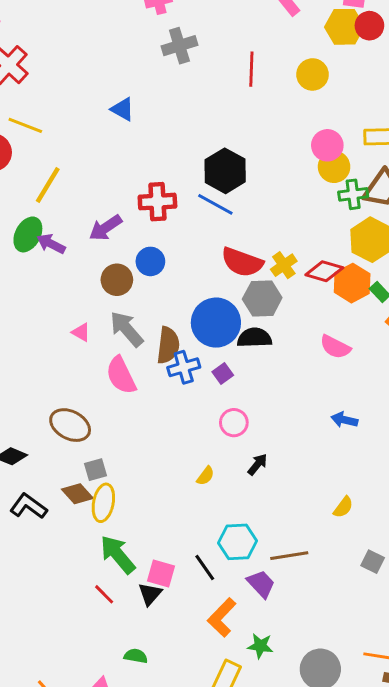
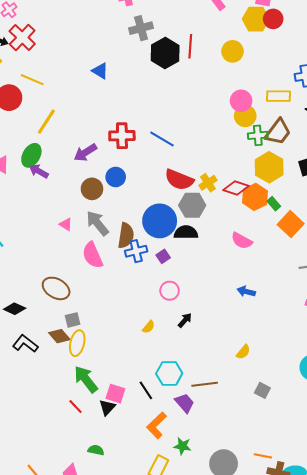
black hexagon: (225, 171) -> (165, 53), moved
purple arrow: (51, 244) -> (39, 171), moved

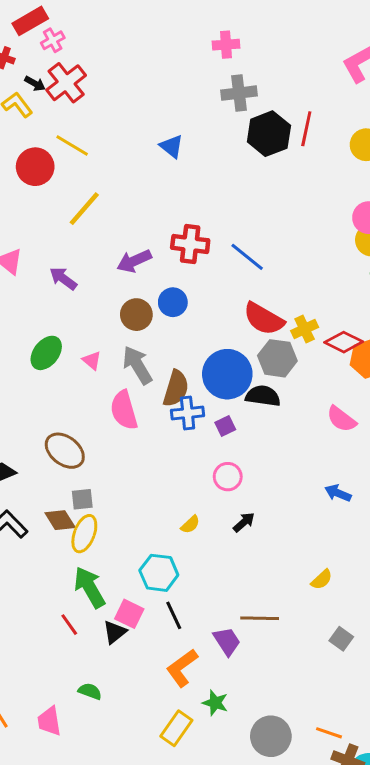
green ellipse: (31, 155) -> (46, 353), moved
cyan hexagon: (169, 373) -> (159, 573), moved

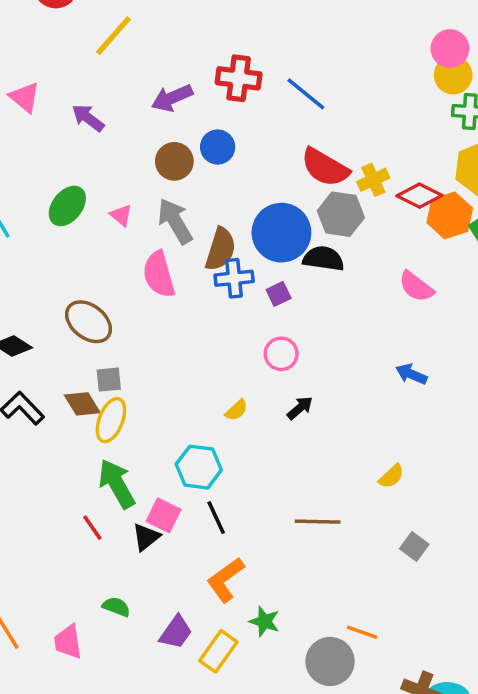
purple trapezoid: (227, 641) -> (176, 632), moved, turned 68
orange line: (329, 733) -> (362, 632), moved

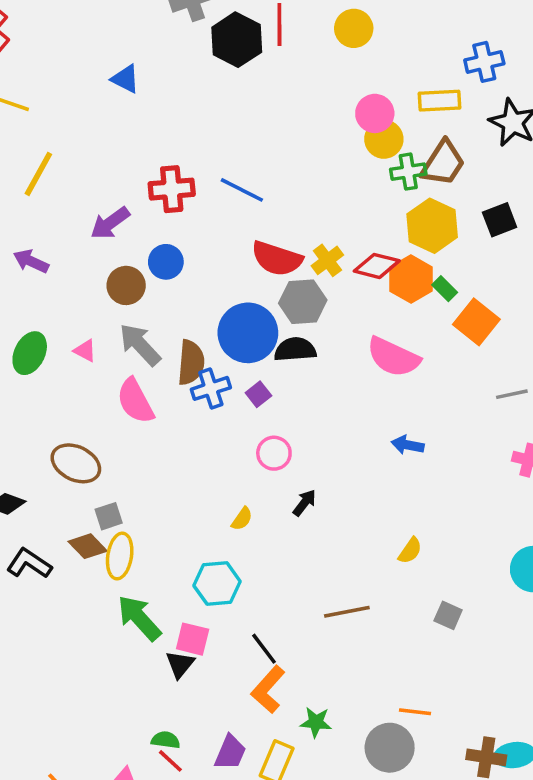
pink semicircle: (416, 287) -> (393, 357), size x1.4
black line: (216, 518) -> (264, 649), moved
red line: (92, 528) -> (170, 761), moved

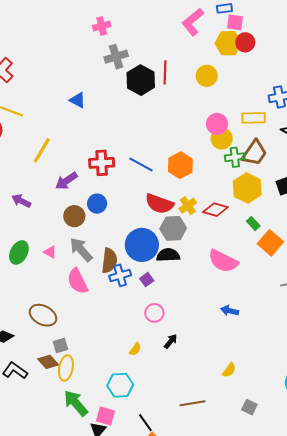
yellow line: (38, 174) -> (42, 150), moved
orange hexagon: (411, 279) -> (180, 165), moved

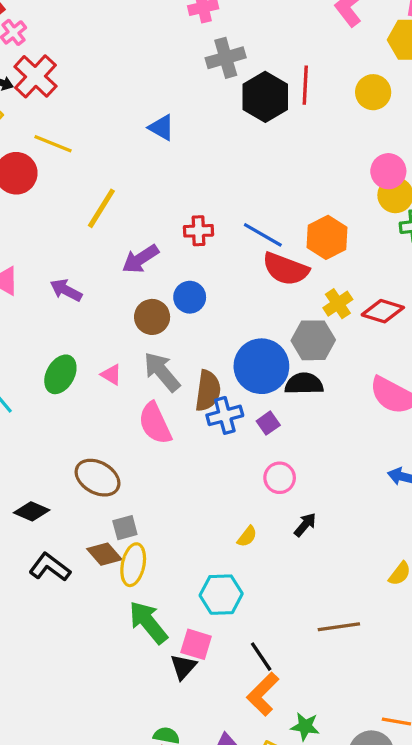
red cross: (102, 163) -> (199, 231), size x0.7
red semicircle: (159, 204) -> (286, 269), moved

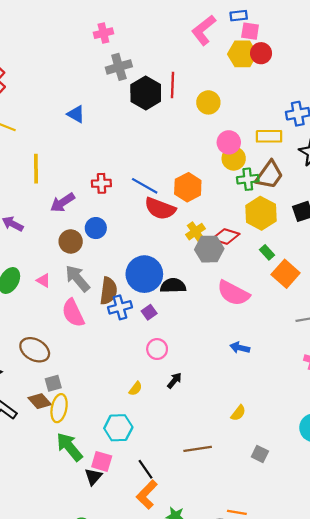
yellow circle: (373, 92) -> (208, 102), moved
yellow line: (101, 208) -> (36, 169), turned -32
gray hexagon: (313, 340) -> (209, 249), moved

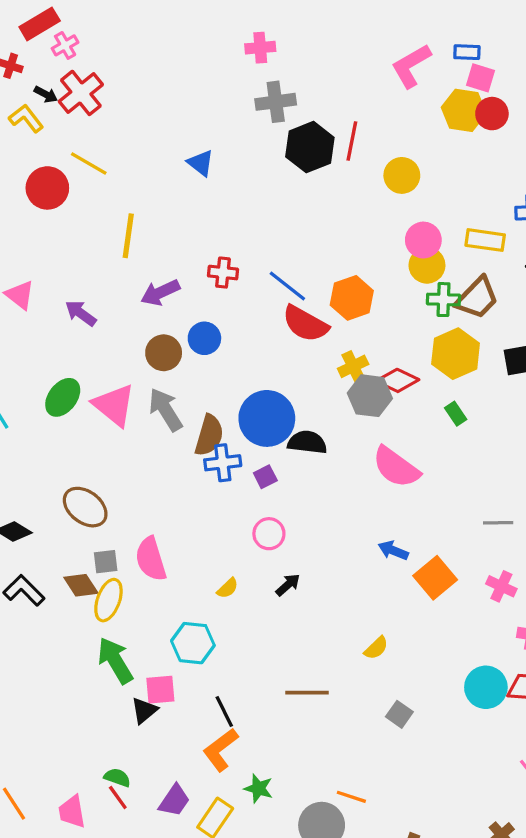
orange square: (286, 274) -> (435, 578), moved
pink triangle: (43, 281) -> (114, 405), size x2.0
pink semicircle: (73, 313) -> (151, 559), moved
pink square: (102, 461) -> (160, 690), turned -30

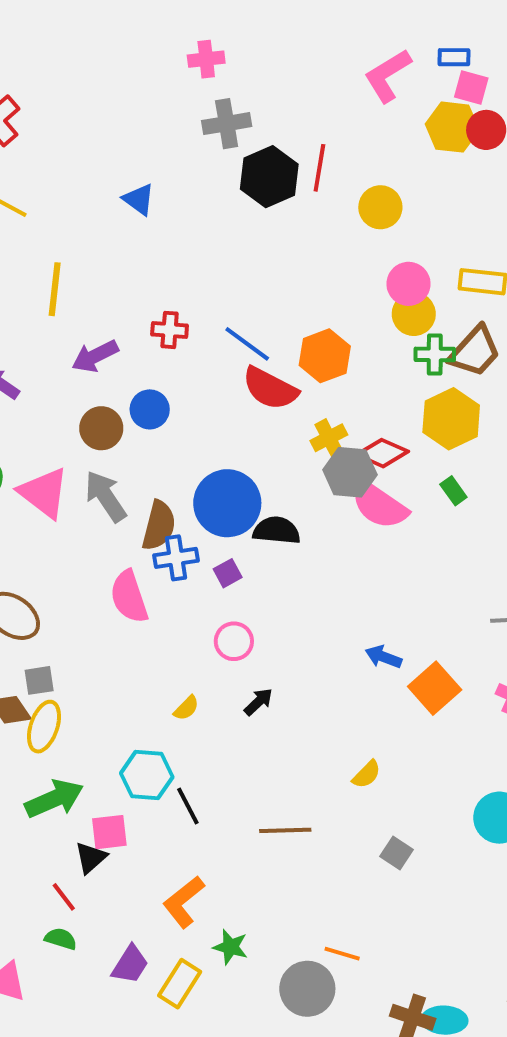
pink semicircle: (396, 467) -> (379, 505), moved
pink semicircle: (151, 559) -> (129, 597), moved
green arrow: (115, 661) -> (54, 799), turned 99
black line: (224, 712) -> (188, 806), moved
red line: (118, 798) -> (64, 897), moved

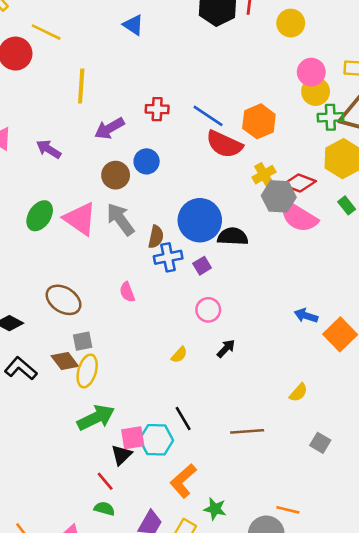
brown semicircle: (159, 526) -> (156, 237), size x0.7
pink semicircle: (129, 597) -> (127, 292), moved, size x0.6
cyan hexagon: (147, 775) -> (156, 440), moved

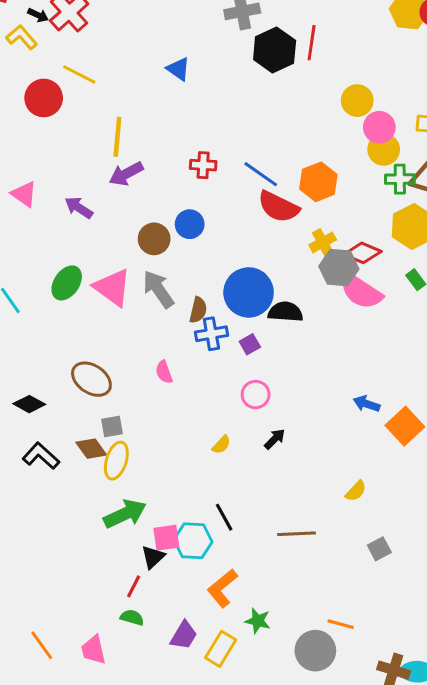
yellow circle: (291, 23) -> (357, 101), moved
purple arrow: (109, 128) -> (126, 174), moved
gray square: (320, 443) -> (379, 549), turned 30
red line: (105, 481) -> (134, 586), turned 66

